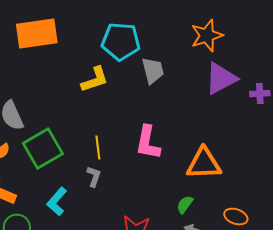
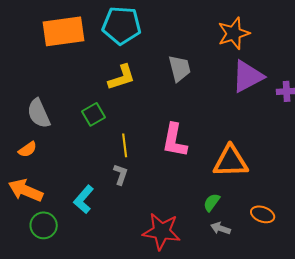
cyan pentagon: (121, 42) -> (122, 25), moved
green square: (43, 149) -> (94, 114), moved, size x0.6

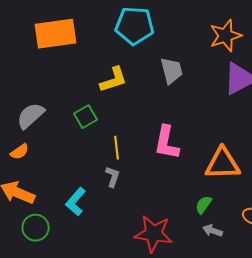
cyan pentagon: (122, 25) -> (135, 26), moved
gray semicircle: (39, 113) -> (31, 116), turned 72

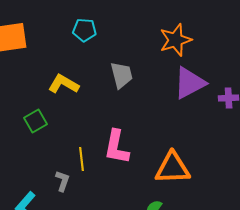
cyan pentagon: (135, 26) -> (85, 30), size x0.6
yellow L-shape: (114, 80) -> (64, 84), turned -132
yellow line: (117, 148) -> (82, 159), moved

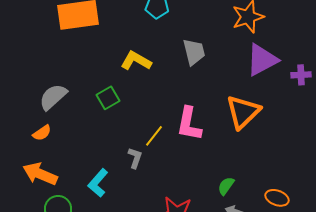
yellow line: (82, 159) -> (154, 136), turned 45
orange triangle: (173, 168) -> (243, 112), moved, turned -42

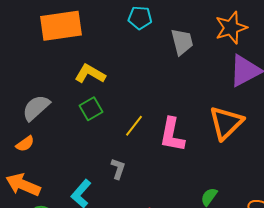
gray trapezoid: (194, 52) -> (182, 42), moved
yellow L-shape: (136, 61) -> (90, 74), moved
yellow line: (154, 136) -> (134, 126), moved

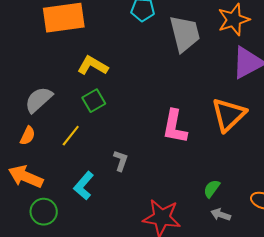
gray trapezoid: (182, 42) -> (185, 34), size x1.4
yellow line: (134, 126) -> (71, 136), moved
orange semicircle: (25, 144) -> (28, 136), turned -30

